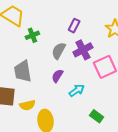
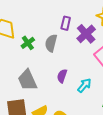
purple cross: (83, 50) -> (86, 34), moved
gray semicircle: (59, 51) -> (51, 43), moved

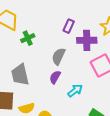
purple cross: (86, 34) -> (87, 40), turned 30
gray semicircle: (51, 43) -> (59, 56), moved

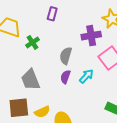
purple rectangle: (69, 26) -> (52, 14), moved
cyan arrow: (75, 91) -> (86, 76), moved

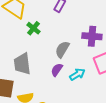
green cross: (33, 42) -> (33, 28), turned -32

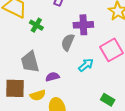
purple cross: (92, 36) -> (83, 25), moved
purple semicircle: (57, 70) -> (52, 77), moved, turned 48

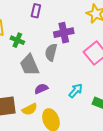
gray trapezoid: (30, 62) -> (29, 65), moved
cyan arrow: (86, 65) -> (76, 91), moved

